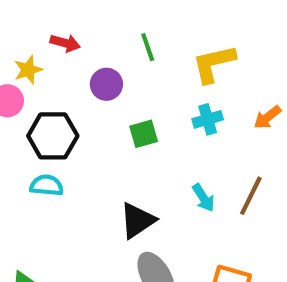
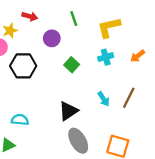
green square: (144, 134) -> (72, 65), turned -32
cyan semicircle: (47, 185) -> (20, 120), moved

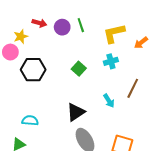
purple circle: (52, 38) -> (62, 27), moved
orange arrow: (138, 56) -> (141, 43), moved
brown line: (129, 98) -> (133, 88), moved

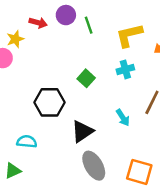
purple circle: (62, 27) -> (66, 15), moved
black hexagon: (33, 70) -> (49, 102), moved

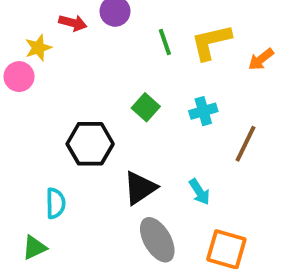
green line: (89, 25) -> (165, 42), moved
cyan cross: (125, 69) -> (203, 111), moved
cyan arrow: (123, 118) -> (199, 192), moved
cyan semicircle: (27, 142) -> (55, 203), turned 84

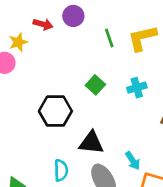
black triangle: (140, 188) -> (91, 143), turned 40
cyan arrow: (199, 192) -> (133, 161), moved
cyan semicircle: (55, 203) -> (61, 170), moved

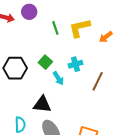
black hexagon: (55, 111) -> (15, 68), moved
cyan arrow: (133, 161) -> (58, 78), moved

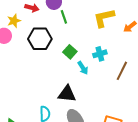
green line: (55, 28) -> (64, 17), moved
black hexagon: (15, 68) -> (40, 39), moved

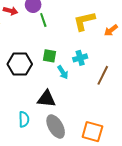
black hexagon: (40, 39) -> (20, 64), moved
green square: (70, 52) -> (49, 56), turned -32

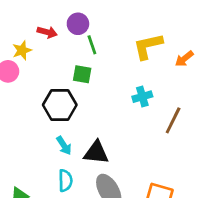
green square: (49, 56) -> (82, 74), moved
cyan arrow: (63, 72) -> (64, 146), moved

